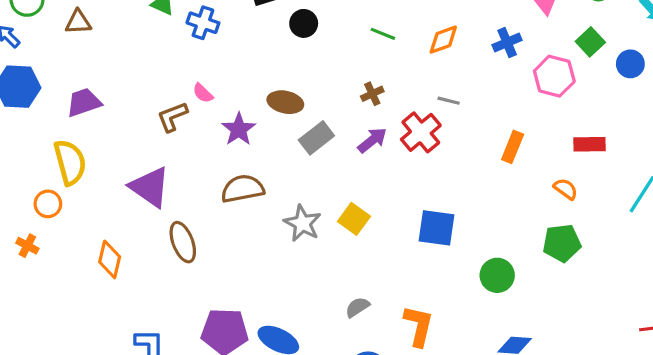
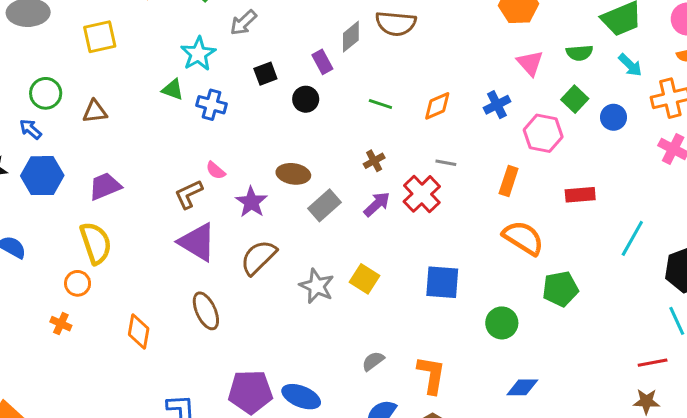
orange rectangle: (513, 147) -> (509, 181), moved
purple triangle: (150, 187) -> (197, 242), moved
brown semicircle: (243, 189) -> (259, 257), turned -30
orange semicircle: (566, 189) -> (523, 238), moved, size x1.8

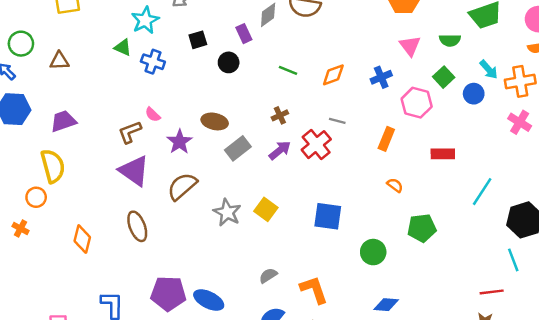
cyan arrow: (630, 65) -> (489, 70), moved
orange semicircle: (523, 238) -> (395, 185), size x0.5
orange L-shape: (431, 375) -> (314, 290), turned -32

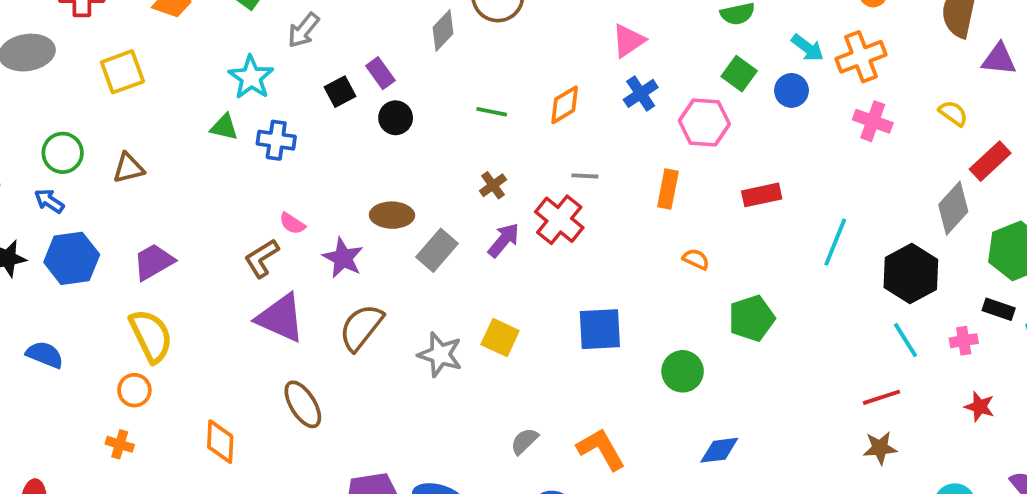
purple rectangle: (244, 34) -> (380, 73), moved
pink triangle: (410, 46) -> (628, 41), moved, turned 45

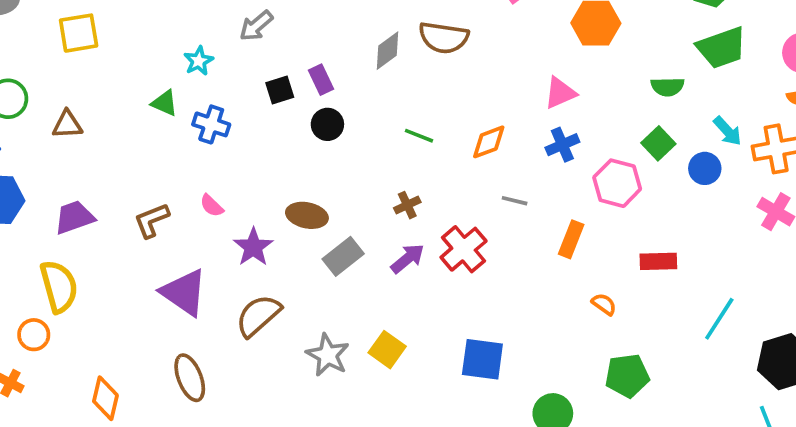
cyan star: (251, 77) -> (199, 61), size x0.7
gray line: (585, 176) -> (515, 201), moved
brown L-shape: (262, 258) -> (152, 220), moved
orange semicircle: (696, 259) -> (604, 304), moved

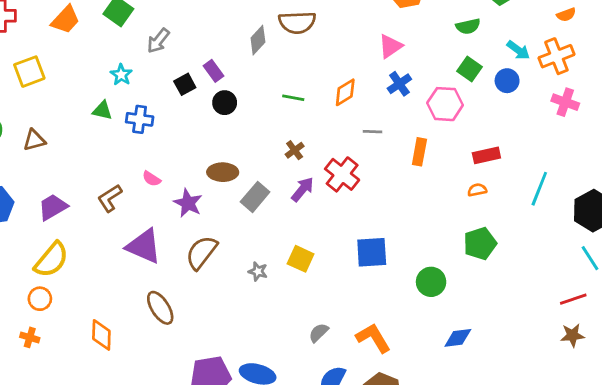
yellow semicircle: (59, 286) -> (51, 260), turned 66
orange semicircle: (604, 304) -> (477, 190), moved, turned -36
gray star: (328, 355) -> (258, 271), size x0.6

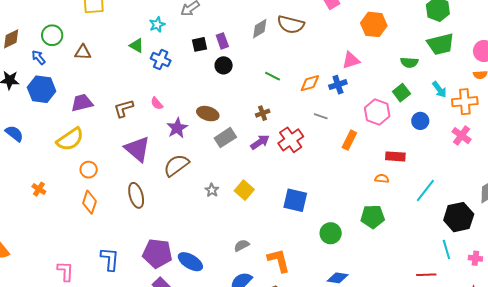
blue circle: (507, 81) -> (420, 121), moved
blue cross: (399, 84) -> (338, 85), moved
orange circle: (40, 299) -> (89, 170), moved

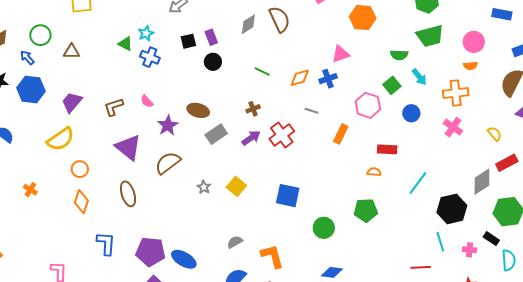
brown semicircle: (291, 24) -> (279, 19), turned -128
cyan star: (157, 25) -> (146, 33), moved
cyan arrow: (439, 90) -> (419, 77), moved
purple trapezoid: (82, 103) -> (72, 102), turned -35
blue L-shape: (110, 259) -> (106, 244), moved

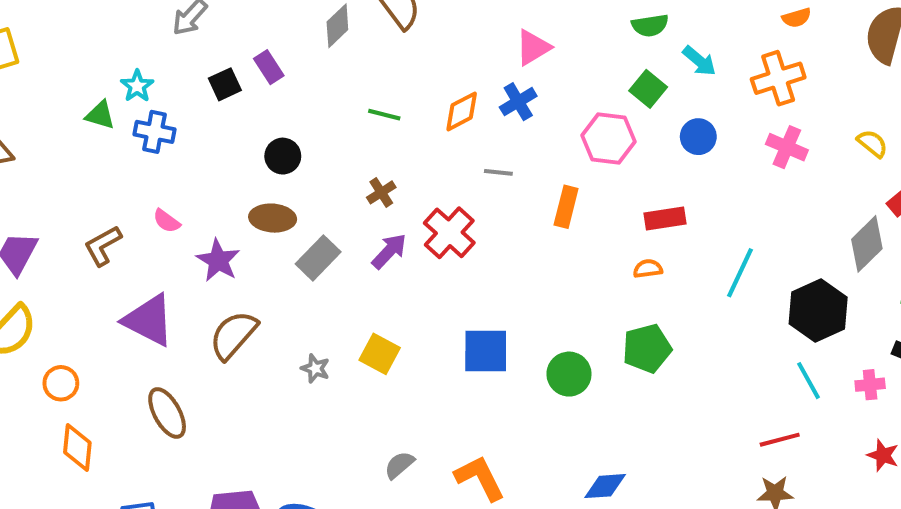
black circle: (213, 62) -> (283, 156), moved
green circle: (324, 228) -> (569, 374), moved

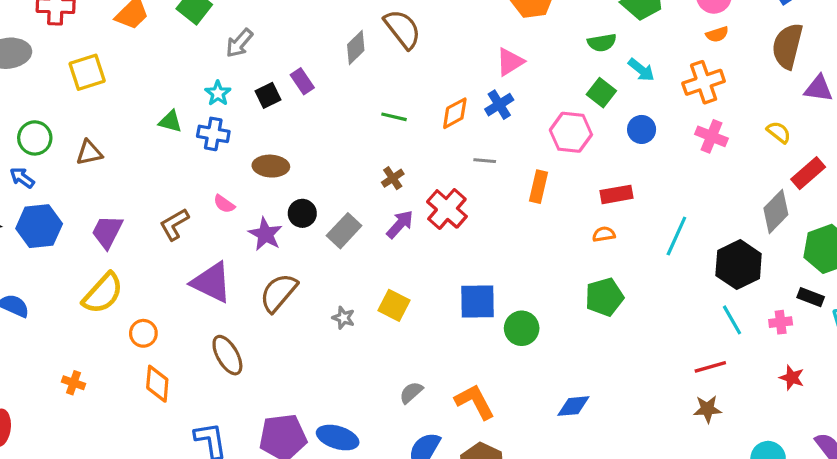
cyan star: (137, 86) -> (218, 93), moved
black circle: (283, 156) -> (302, 213), moved
brown ellipse: (273, 218) -> (271, 166), moved
green circle: (569, 374) -> (522, 328), moved

